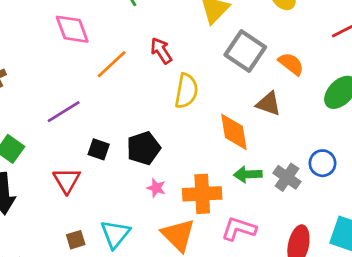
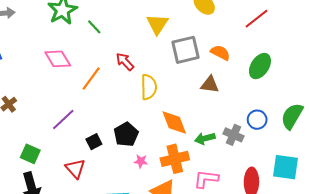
gray square: (245, 51) -> (185, 50), turned -36
orange diamond: (234, 132) -> (174, 122), moved
black square: (99, 149) -> (94, 142), turned -35

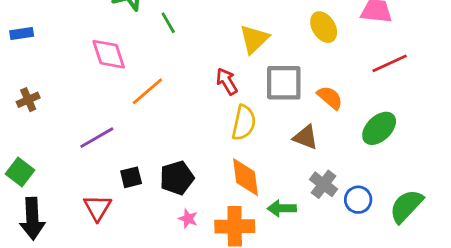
red arrow: (125, 62) -> (227, 81), moved
yellow semicircle: (149, 87) -> (244, 123), moved
gray cross: (233, 135) -> (324, 184), moved
green square: (30, 154) -> (20, 172), moved

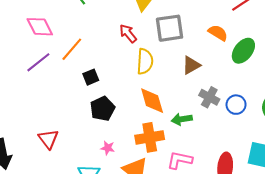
orange semicircle: (330, 98) -> (218, 33), moved
brown triangle: (306, 137) -> (191, 65), turned -42
purple line: (97, 138) -> (38, 62), moved
black square: (131, 177) -> (91, 77), moved
pink star: (188, 219) -> (108, 148), moved

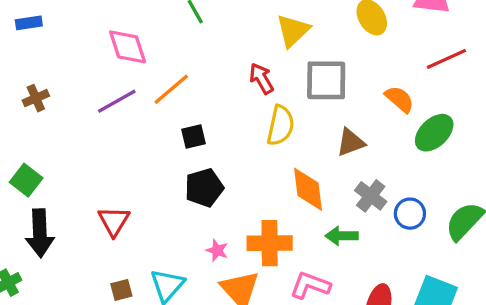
orange diamond: (152, 101) -> (308, 189), moved
green arrow: (182, 119) -> (342, 236), moved
pink star: (108, 148) -> (217, 250), moved

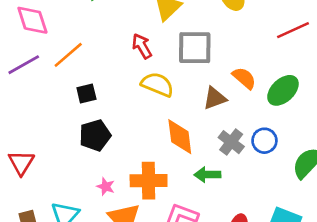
orange semicircle: (399, 99) -> (244, 78), moved
yellow semicircle: (280, 125) -> (157, 84), turned -80
blue circle: (410, 214) -> (264, 141), moved

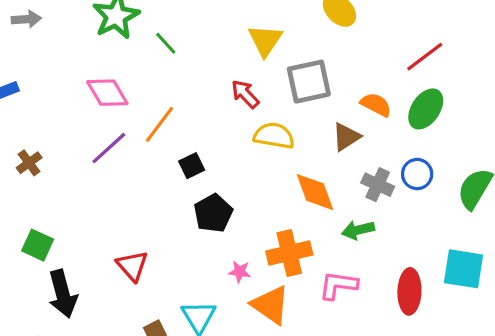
red line: (293, 30) -> (425, 57), moved

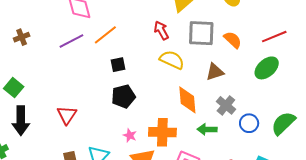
orange semicircle: (376, 105) -> (233, 40), moved
blue circle: (417, 174) -> (249, 123), moved

